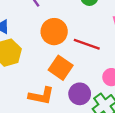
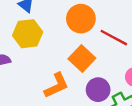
orange L-shape: (41, 96) -> (57, 85), turned -45

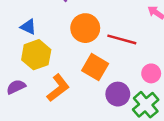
orange L-shape: (57, 85) -> (58, 88), moved

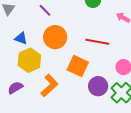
orange circle: (85, 28) -> (55, 37), moved

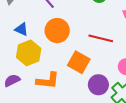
orange L-shape: (49, 86) -> (48, 81), turned 45

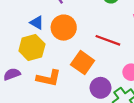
blue triangle: (21, 29) -> (37, 23), moved

